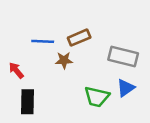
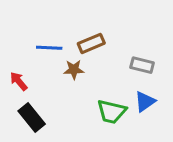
gray rectangle: (123, 56) -> (142, 65), size x0.7
black rectangle: (28, 102) -> (32, 117), turned -40

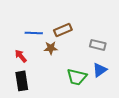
red arrow: (19, 81) -> (21, 56), moved
black rectangle: (32, 117) -> (22, 81), turned 30

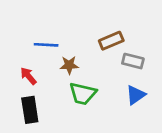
brown rectangle: (63, 30) -> (111, 41), moved
green trapezoid: (77, 77) -> (83, 94), moved

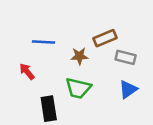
brown star: (69, 65) -> (79, 56), moved
black rectangle: (30, 110) -> (49, 109), moved

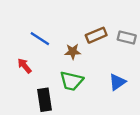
blue line: (44, 42) -> (40, 39), turned 30
gray rectangle: (126, 57) -> (127, 38), moved

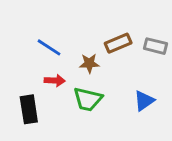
red arrow: (25, 66) -> (55, 81), moved, turned 133
black rectangle: (44, 100) -> (29, 109), moved

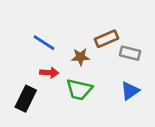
gray rectangle: (155, 46) -> (130, 53), moved
black rectangle: (29, 109) -> (26, 99), turned 35

